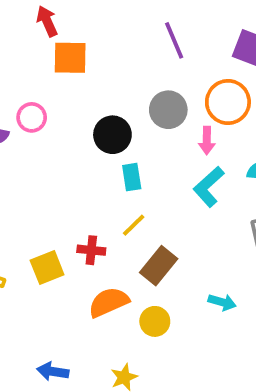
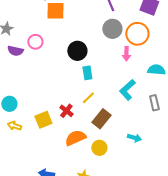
gray circle: (168, 110) -> (112, 29), moved
cyan L-shape: (209, 187) -> (127, 90), moved
red cross: (91, 250) -> (66, 111), turned 32

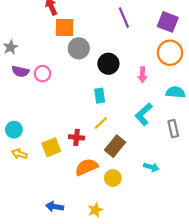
gray circle: (112, 29) -> (79, 48), moved
orange circle: (137, 34) -> (170, 53), moved
pink circle: (35, 42) -> (42, 74), moved
black circle: (77, 51) -> (108, 64), moved
red cross: (66, 111) -> (77, 137), turned -32

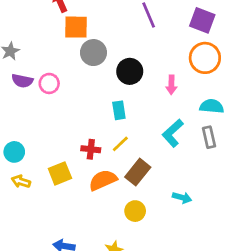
gray rectangle: (173, 129) -> (209, 137), moved
red cross: (77, 137) -> (91, 149), moved
orange semicircle: (86, 167) -> (103, 180), moved

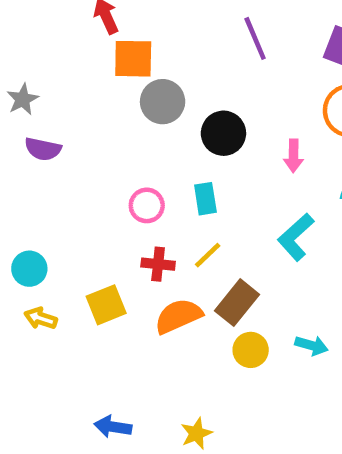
pink circle: (49, 83) -> (147, 205), moved
yellow circle: (135, 211) -> (251, 350), moved

